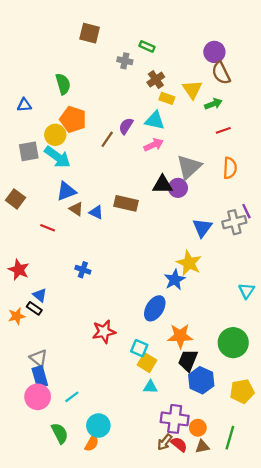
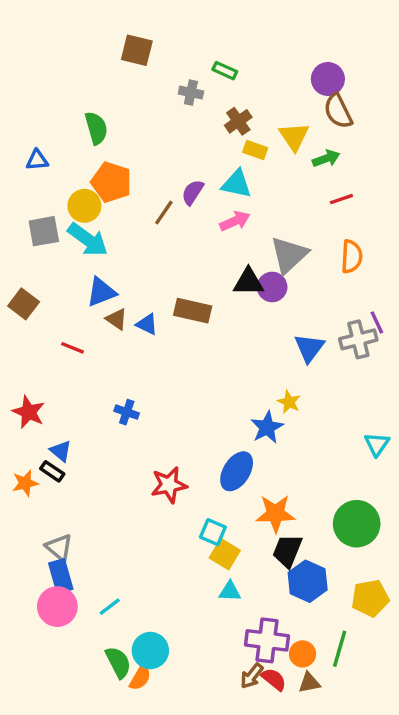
yellow star: (189, 263) -> (289, 402), size x0.6
red star: (104, 332) -> (169, 485), moved
green semicircle: (60, 433) -> (118, 662), moved
green line: (230, 438) -> (340, 649), moved

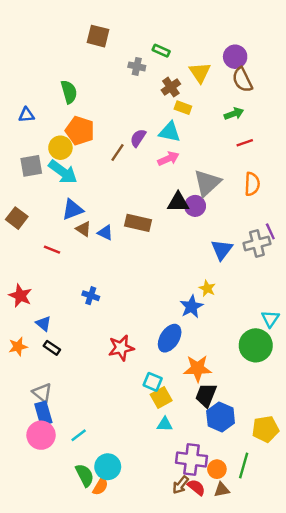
yellow triangle: (294, 136) -> (200, 72), moved
black rectangle: (52, 471) -> (52, 348), moved
green circle: (357, 524) -> (256, 345), moved
yellow square: (225, 554) -> (161, 398), turned 30

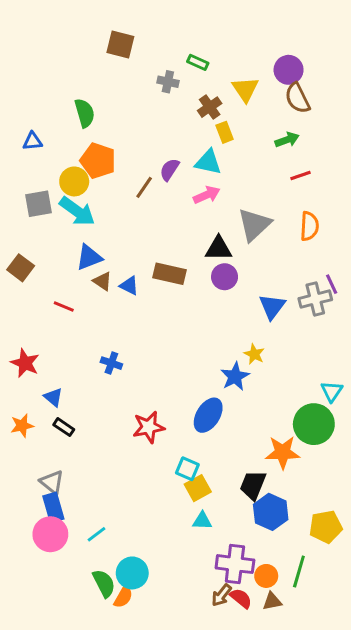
yellow rectangle: (183, 108) -> (225, 132), turned 49
purple circle: (195, 206) -> (225, 277), moved
orange star: (198, 368) -> (283, 452), moved

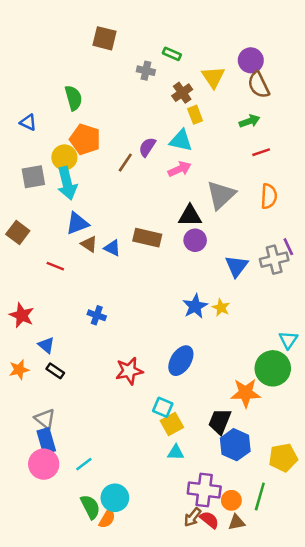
blue triangle: (32, 141) -> (28, 122), turned 30
cyan arrow: (77, 211) -> (67, 183), turned 40
blue star: (235, 376) -> (195, 306), moved

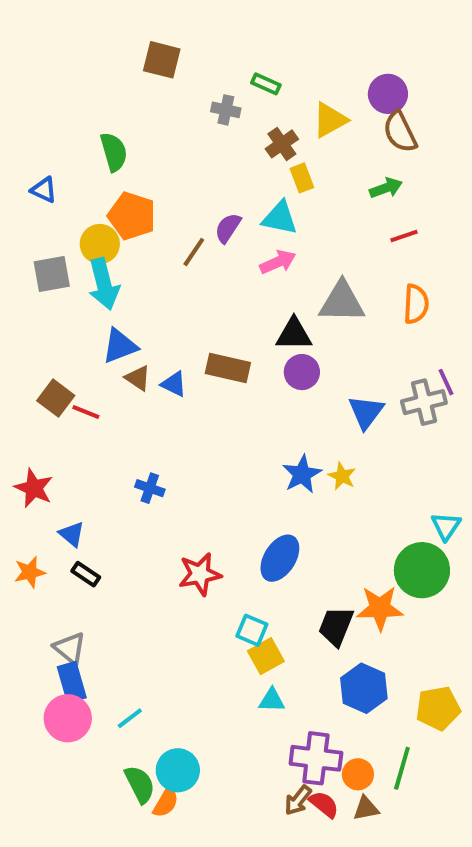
yellow triangle: (213, 77) -> (330, 120), turned 35
gray triangle: (221, 195) -> (342, 302), turned 44
brown square: (18, 232) -> (56, 398), moved
black trapezoid: (220, 421) -> (336, 626), moved

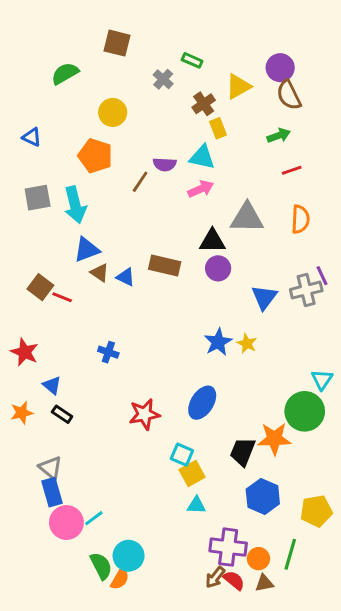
gray cross: (226, 110) -> (163, 79), turned 30
green semicircle: (114, 152) -> (65, 73), moved, turned -104
purple semicircle: (228, 228) -> (165, 164), turned -120
yellow circle: (100, 244) -> (113, 112), moved
pink circle: (68, 718) -> (66, 523), moved

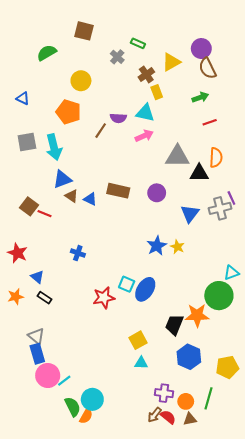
black triangle: (212, 241) -> (199, 173), moved
cyan triangle: (322, 380) -> (231, 273), turned 35
cyan square: (182, 455) -> (127, 284), moved
cyan line: (94, 518) -> (64, 381), moved
purple cross: (228, 547) -> (164, 393), size x0.7

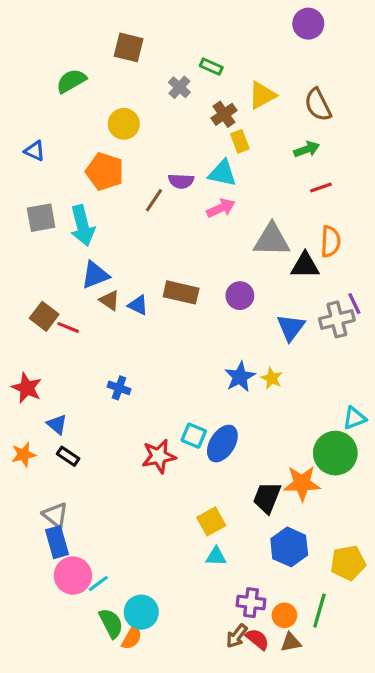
purple circle: (201, 49) -> (308, 24), moved

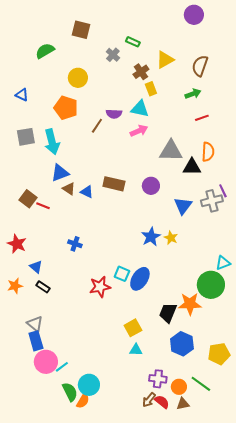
brown semicircle: (318, 105) -> (200, 66), turned 45
green line: (319, 611) -> (201, 384), turned -70

